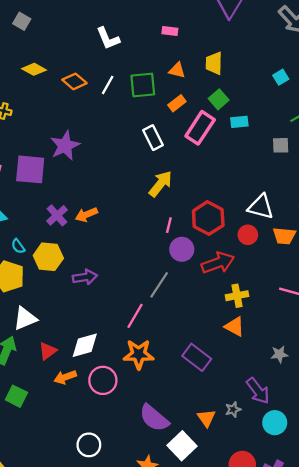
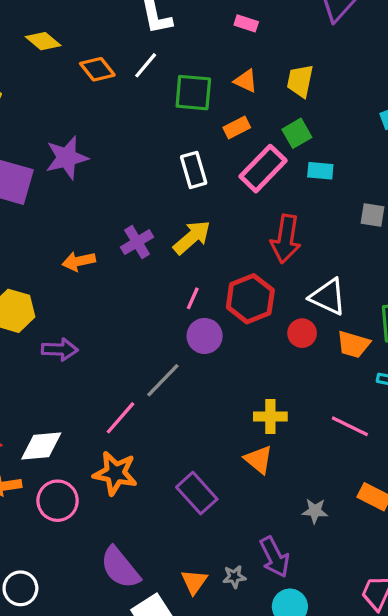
white line: (108, 85) -> (146, 65), moved
purple cross: (57, 215) -> (137, 242), moved
red arrow: (218, 263) -> (286, 239), moved, turned 108

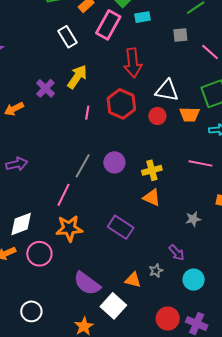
purple circle: (205, 336) -> (114, 162), moved
purple arrow: (275, 557) -> (177, 253), size x0.7
orange triangle: (194, 582) -> (133, 280), turned -36

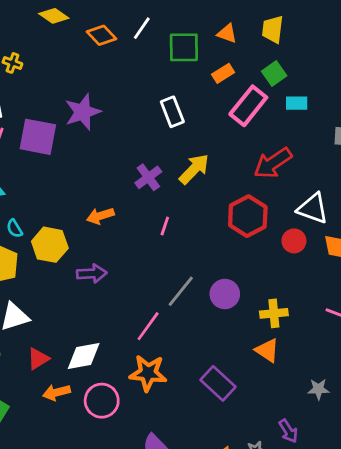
white rectangle: (68, 37) -> (172, 112), moved
red arrow: (133, 63) -> (273, 163), turned 52
orange arrow: (14, 109) -> (100, 216), moved
pink line: (87, 113) -> (165, 226), moved

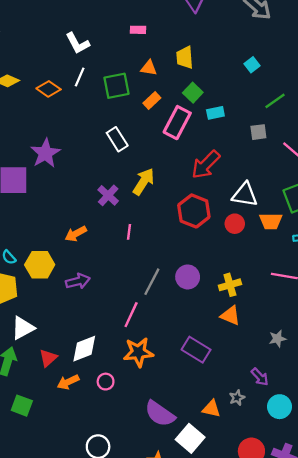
pink circle: (102, 401) -> (106, 382), size x0.6

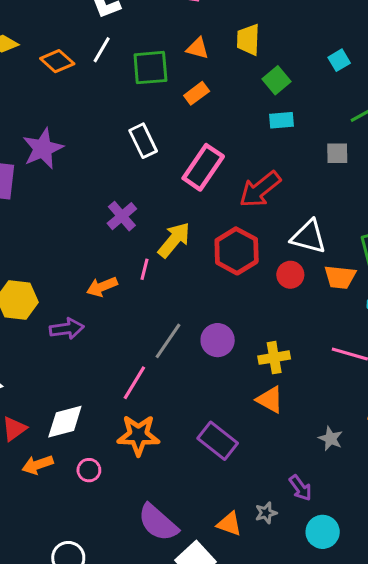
green square: (193, 93) -> (277, 80), moved
pink rectangle: (177, 123) -> (203, 167), moved
yellow arrow: (144, 182) -> (174, 240), moved
orange arrow: (76, 234) -> (102, 287), moved
gray star: (277, 339) -> (331, 439), turned 30

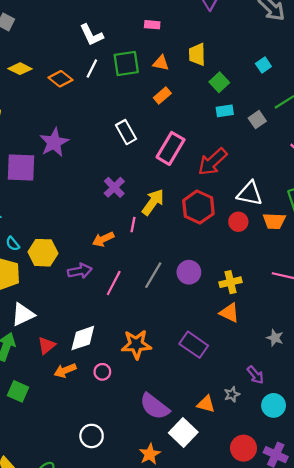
green square: (150, 68) -> (126, 64), moved
gray square: (337, 153) -> (257, 120), moved, turned -30
pink line: (134, 383) -> (114, 283), moved

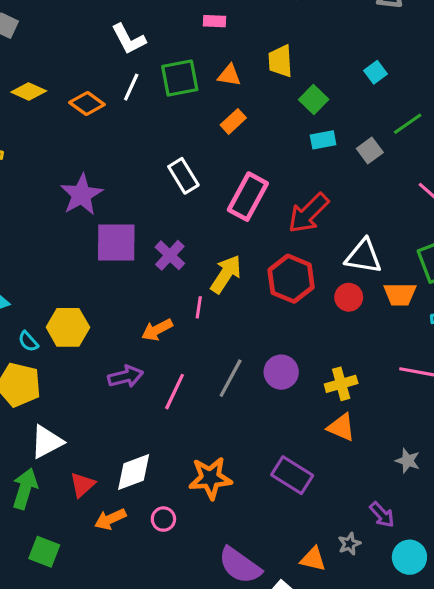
purple square: (21, 167) -> (116, 243), moved
yellow hexagon: (43, 253) -> (68, 327), moved

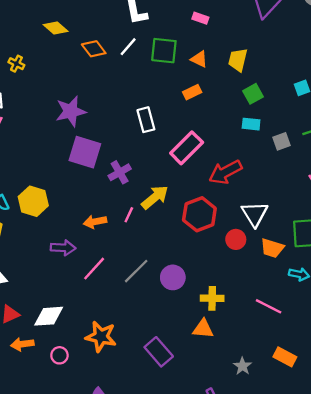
white triangle: (363, 256) -> (255, 214), turned 32
orange triangle: (341, 427) -> (203, 329), turned -35

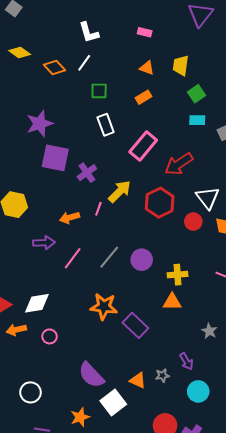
green square: (164, 51) -> (99, 91), moved, size x0.7
orange star: (101, 337) -> (104, 307), moved

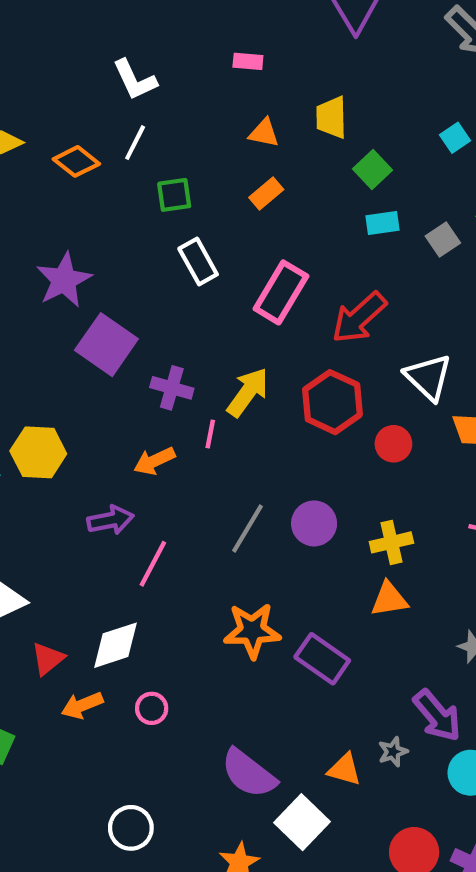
purple square: (55, 158) -> (106, 345), turned 32
purple cross: (87, 173) -> (172, 388), moved, turned -30
red circle: (193, 222) -> (393, 444), moved
pink line: (73, 258) -> (153, 564), moved
purple arrow: (186, 361) -> (437, 716), size x1.5

